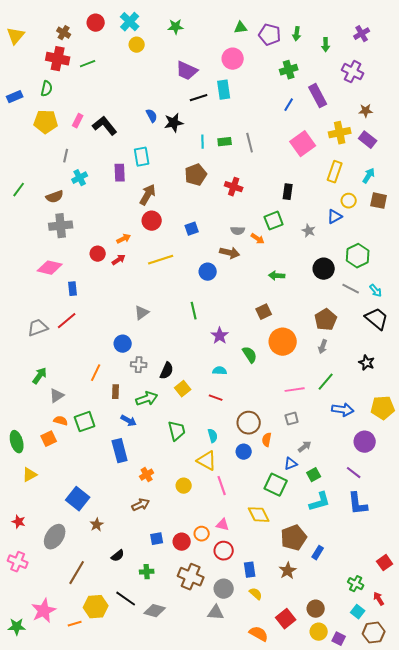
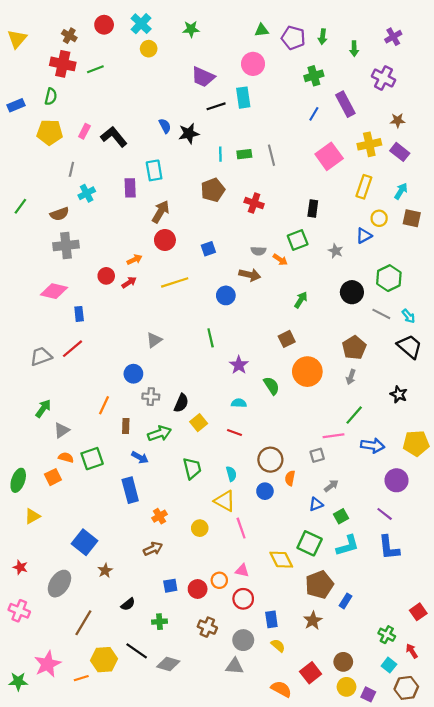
green arrow: (277, 276) -> (301, 300), turned 119
pink line: (295, 390) -> (333, 436), moved
green ellipse: (17, 442) -> (18, 480), turned 35
green square: (276, 485) -> (310, 543), moved
brown cross: (191, 577) -> (207, 627), size x0.7

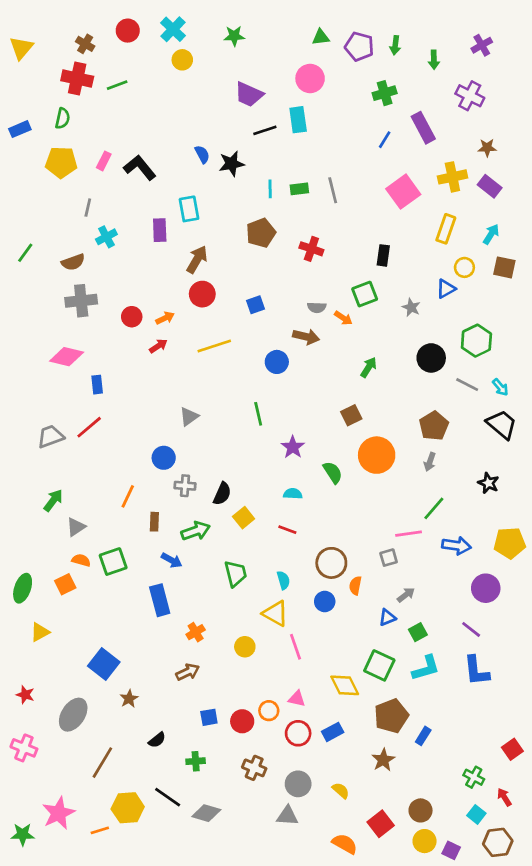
red circle: (106, 276) -> (132, 317), moved
blue rectangle: (271, 619) -> (333, 732), moved, turned 70

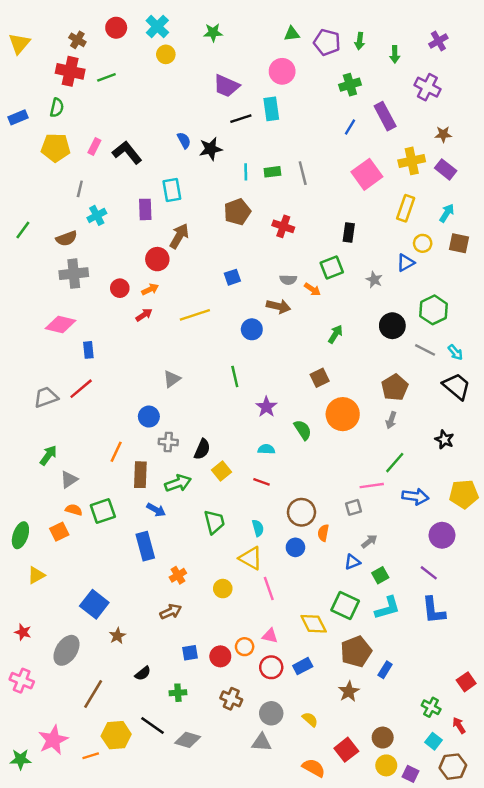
red circle: (202, 294) -> (157, 259), moved
brown rectangle: (154, 522) -> (140, 475), size x1.5

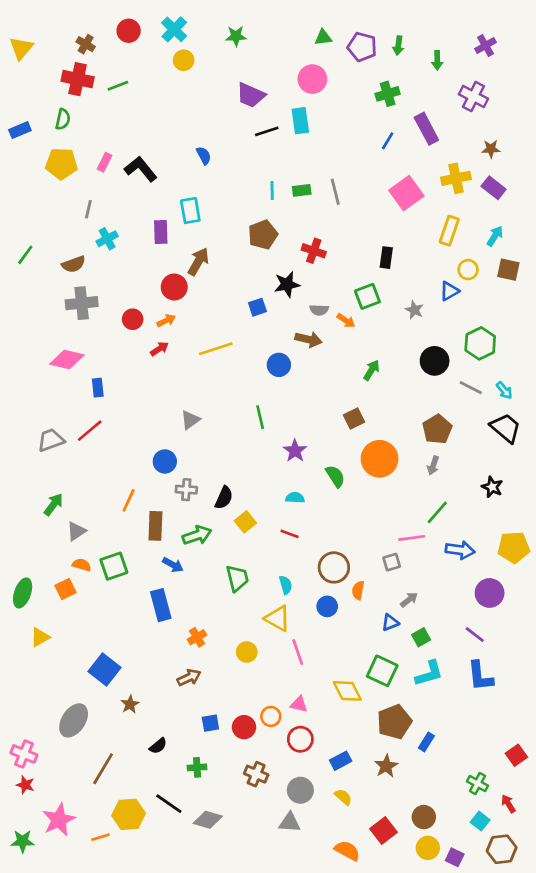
black star: (211, 149) -> (287, 284), moved
red star: (23, 632) -> (25, 785), moved
blue rectangle: (303, 666) -> (341, 761), moved

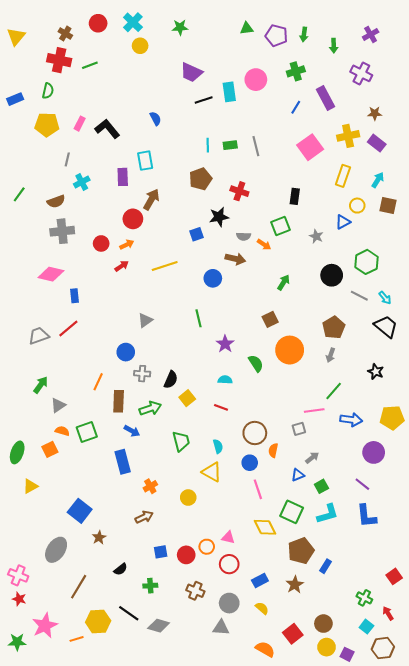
pink circle: (312, 79) -> (256, 80), moved
pink line: (298, 652) -> (258, 489), moved

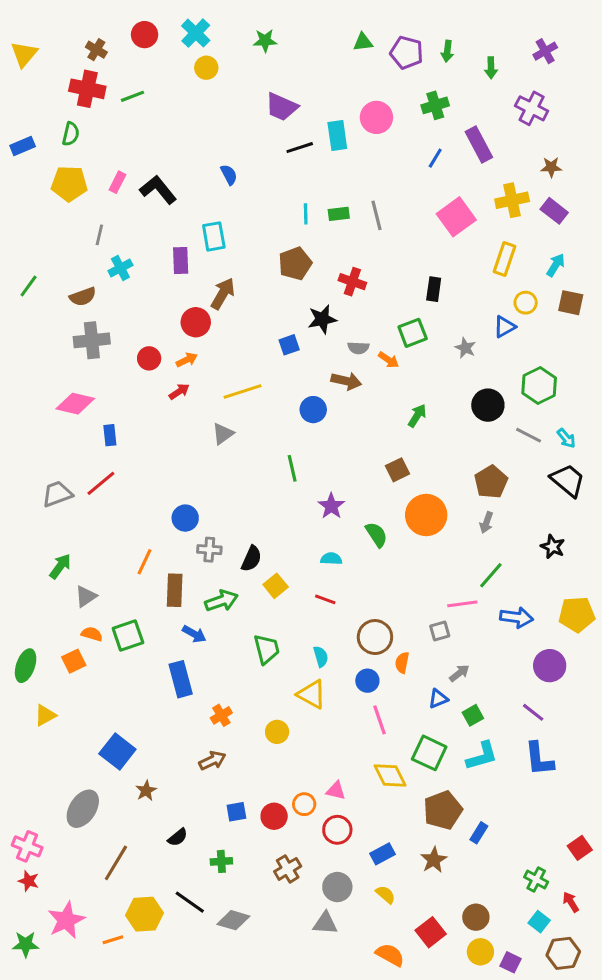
gray triangle: (145, 320) -> (223, 434), moved
brown cross: (195, 591) -> (288, 869), turned 36

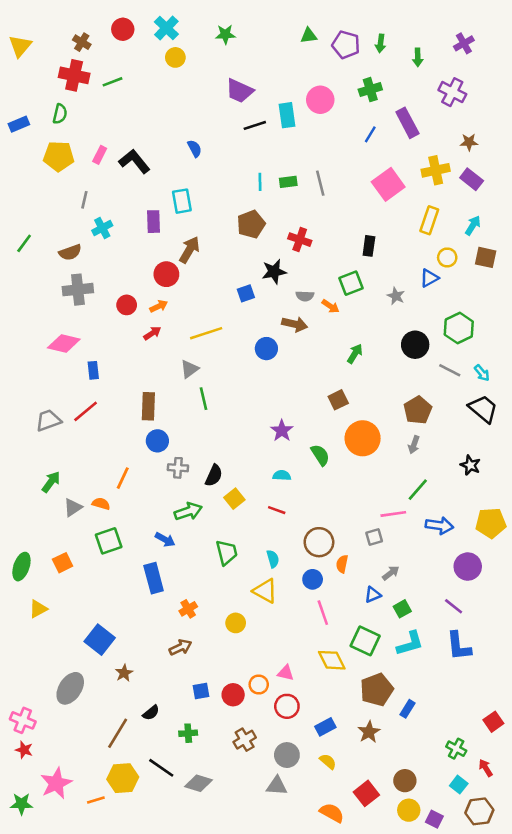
green line: (292, 468) -> (204, 399), moved
brown rectangle: (175, 590) -> (148, 406), moved
orange semicircle: (92, 634) -> (101, 504), moved
brown line: (116, 863) -> (118, 733), moved

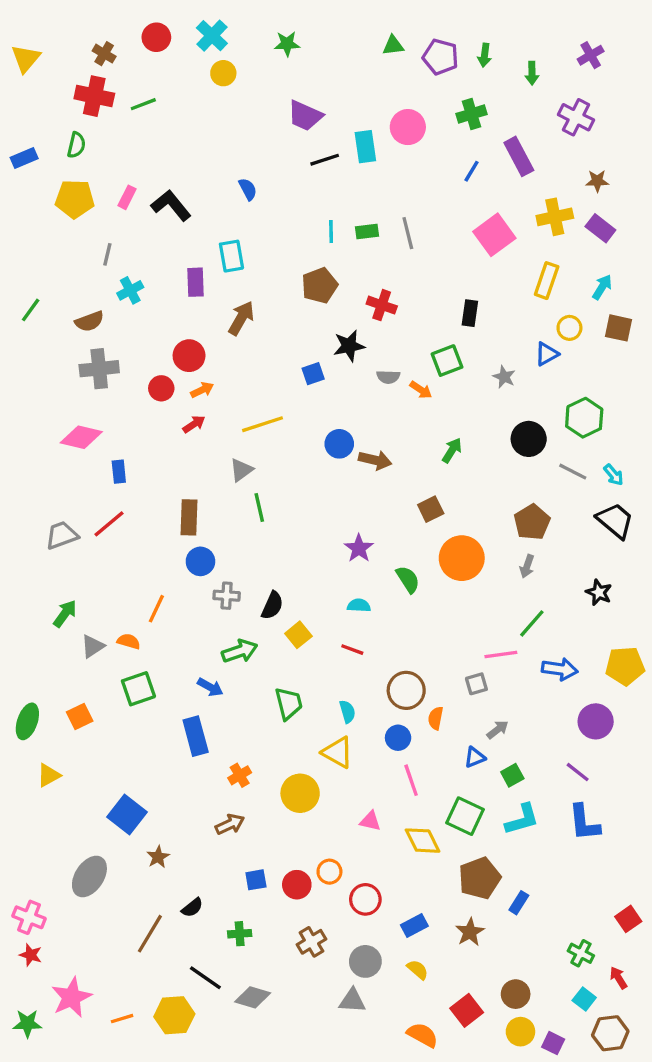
red circle: (166, 274) -> (189, 356), moved
brown arrow: (295, 324) -> (375, 460), moved
yellow circle: (236, 623) -> (300, 793), size x1.5
pink triangle: (286, 673) -> (370, 821), moved
yellow hexagon: (123, 778) -> (174, 1015), moved

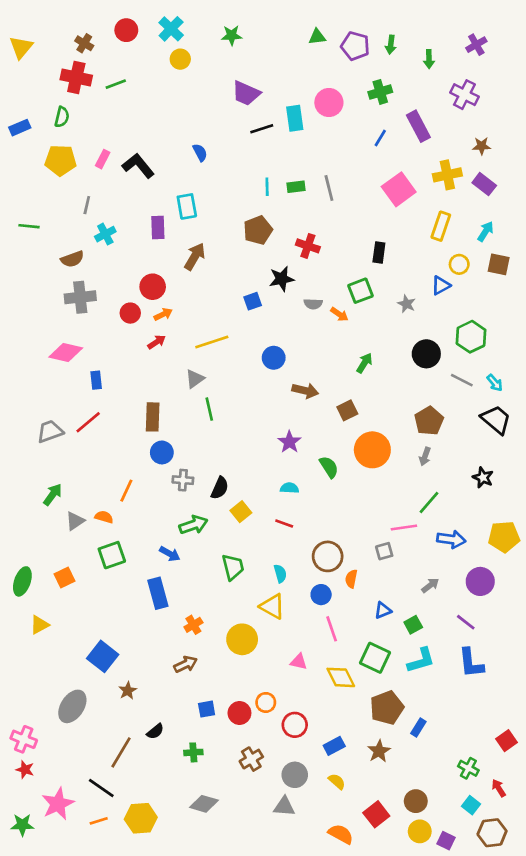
green line: (31, 310) -> (29, 226), moved, turned 60
brown arrow: (375, 460) -> (305, 391), moved
gray arrow: (498, 730) -> (430, 585), moved
black line: (205, 978) -> (101, 788), moved

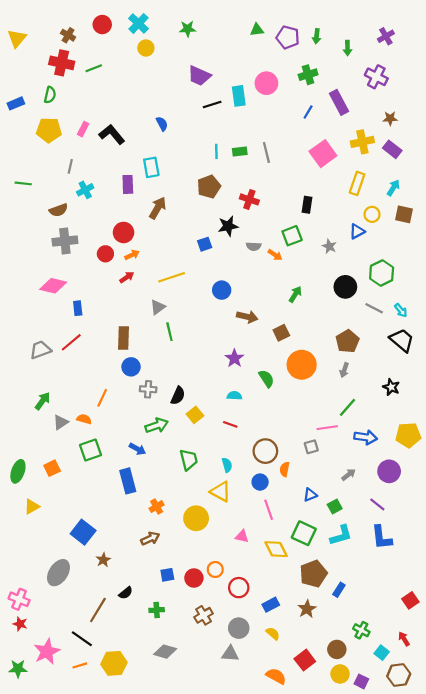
green cross: (468, 768) -> (361, 630), moved

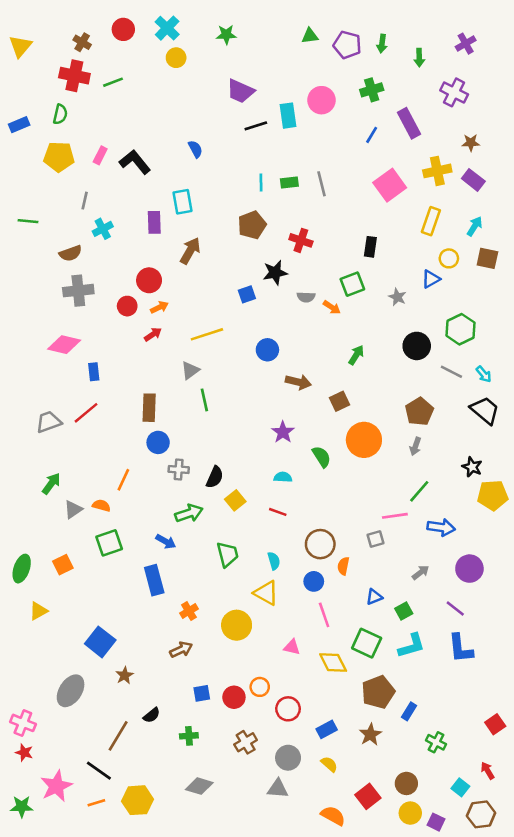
yellow pentagon: (408, 435) -> (493, 495), moved
green cross: (361, 630) -> (436, 742), moved

